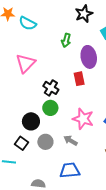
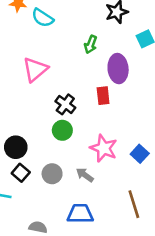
black circle: (31, 121) -> (16, 147), moved

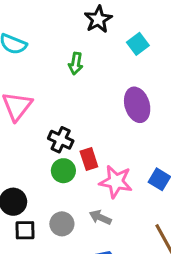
purple ellipse: (118, 69) -> (137, 105), moved
red rectangle: (103, 96) -> (89, 159), moved
black square: (21, 173) -> (25, 230), turned -30

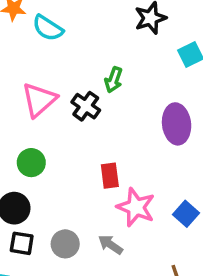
green arrow: (76, 63) -> (114, 80), moved
black cross: (61, 140) -> (86, 106), moved
green circle: (63, 171) -> (31, 163), moved

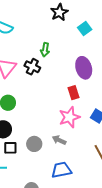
red rectangle: (110, 176) -> (74, 93), moved
pink star: (136, 207) -> (69, 117), turned -30

